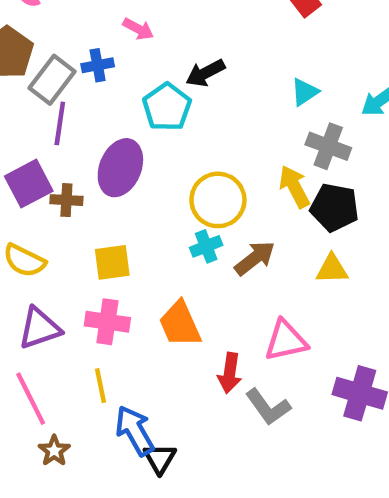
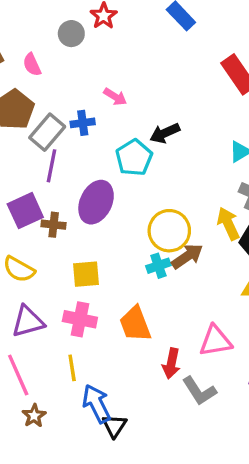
brown arrow: (255, 258) -> (187, 256), moved

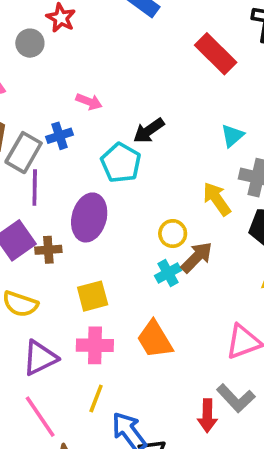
yellow arrow: (228, 224) -> (217, 199), moved
yellow circle: (169, 231) -> (173, 234), size x0.6
red arrow: (171, 363) -> (207, 416), moved
yellow line: (72, 368) -> (96, 398), turned 40

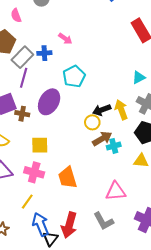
black arrow: (149, 131) -> (102, 110), moved
cyan cross: (168, 273) -> (114, 146), moved
red arrow: (207, 416) -> (69, 225), moved, size x1.4

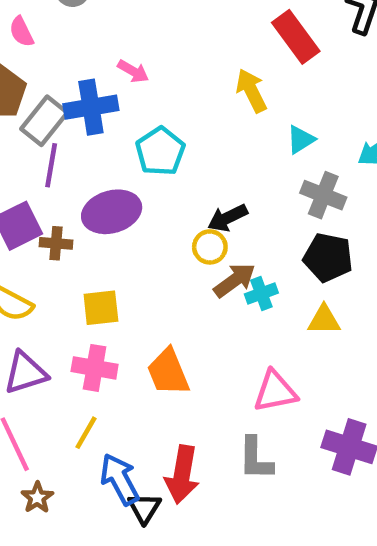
blue cross: (44, 53) -> (91, 107), size x1.6
purple ellipse: (49, 102) -> (112, 212), turned 50
yellow arrow: (121, 110) -> (251, 91), moved
gray L-shape: (104, 221) -> (256, 459), turned 35

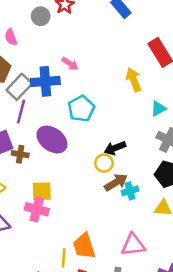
purple ellipse: (112, 212) -> (52, 139), turned 48
pink cross: (95, 368) -> (37, 209), moved
orange trapezoid: (168, 372) -> (84, 246), moved
yellow line: (86, 433) -> (64, 258), moved, turned -30

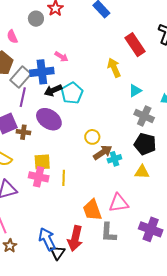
black arrow: (115, 148) -> (53, 90), moved
orange trapezoid: (84, 246) -> (92, 210), moved
yellow line: (64, 258) -> (64, 178), moved

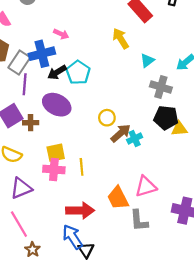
yellow triangle: (142, 172) -> (179, 129), moved
red arrow: (75, 238) -> (80, 211), moved, turned -95

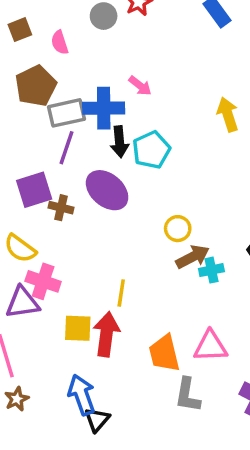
gray rectangle: (19, 62) -> (66, 113), turned 30
black arrow: (57, 72) -> (119, 142), turned -78
yellow square: (56, 153) -> (78, 328), moved
pink cross: (54, 170) -> (43, 281), moved
red arrow: (80, 211) -> (106, 334), moved, turned -96

